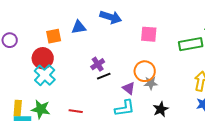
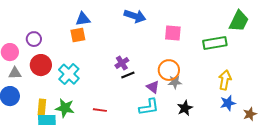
blue triangle: (79, 27) -> (83, 19), moved
red circle: (43, 58) -> (41, 65), moved

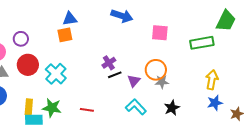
purple triangle: (153, 87) -> (134, 81), moved, turned 32
cyan L-shape: (149, 107) -> (136, 107), turned -125

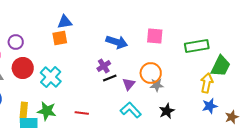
blue arrow: (122, 16) -> (117, 42), moved
green trapezoid: (226, 21) -> (221, 66), moved

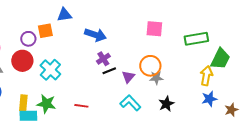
orange square: (60, 38) -> (45, 31), moved
purple circle: (16, 42) -> (28, 39), moved
blue arrow: (117, 42) -> (95, 35), moved

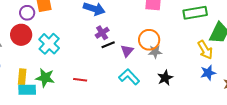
yellow arrow: (206, 76) -> (205, 50), turned 138

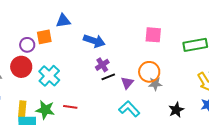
black star: (165, 78) -> (176, 110), moved
red line: (80, 80) -> (70, 107), moved

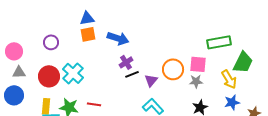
pink square: (153, 35) -> (198, 64), moved
orange square: (44, 37) -> (88, 34), moved
red circle: (21, 67) -> (49, 76), moved
gray star: (155, 84) -> (196, 81), moved

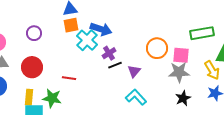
orange circle: (173, 69) -> (157, 48), moved
cyan cross: (73, 73) -> (87, 40), moved
gray star: (196, 81) -> (179, 72), size x1.5
red line: (94, 104) -> (69, 78), moved

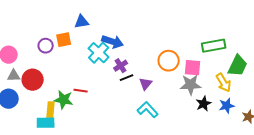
orange square: (71, 25) -> (64, 40), moved
red circle: (32, 67) -> (33, 80), moved
yellow rectangle: (29, 97) -> (51, 110), moved
green star: (52, 98) -> (64, 100), moved
black star: (183, 98) -> (204, 104), moved

